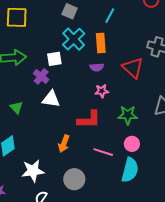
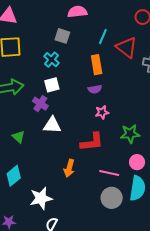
cyan cross: (74, 39) -> (52, 60), moved, size x0.7
red triangle: (133, 68) -> (127, 47), moved
gray circle: (74, 179) -> (112, 198), moved

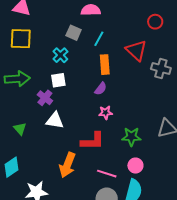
cyan line: (103, 37) -> (99, 39), moved
purple semicircle: (95, 89) -> (101, 89), turned -48
orange arrow: (69, 168) -> (67, 165), size x1.4

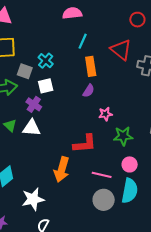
gray square: (74, 33) -> (25, 71), moved
pink star: (106, 113) -> (105, 114), moved
white triangle: (55, 120) -> (32, 128), moved
green triangle: (20, 129) -> (10, 125), moved

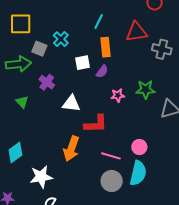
red triangle: (121, 50) -> (137, 32), turned -50
white square: (46, 86) -> (82, 63), moved
white triangle: (32, 128) -> (71, 104), moved
green star: (123, 136) -> (145, 89), moved

